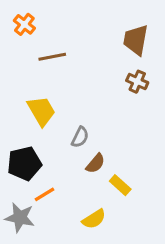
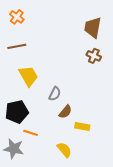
brown line: (52, 57) -> (17, 46), moved
yellow rectangle: (120, 185) -> (82, 127), turned -32
orange line: (44, 194) -> (31, 133), turned 48
yellow semicircle: (94, 219) -> (64, 150), turned -98

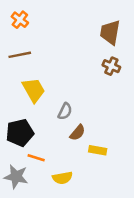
yellow semicircle: (64, 150) -> (62, 178), moved, turned 119

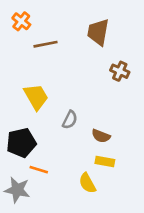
brown trapezoid: (110, 32) -> (98, 32), moved
brown line: (20, 55) -> (46, 44), moved
brown semicircle: (78, 133) -> (101, 136), moved, turned 72
yellow semicircle: (62, 178) -> (87, 183), moved, turned 72

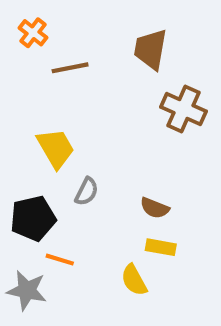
brown cross: (120, 71) -> (183, 109), size x1.5
gray semicircle: (70, 120) -> (87, 191), moved

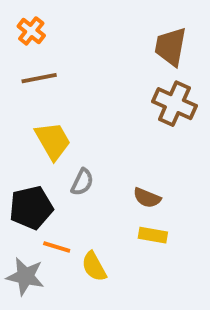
brown trapezoid: (150, 49) -> (171, 47), moved
brown line: (70, 68) -> (39, 78), moved
yellow semicircle: (134, 280) -> (94, 267), moved

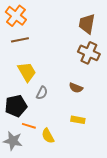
orange cross: (31, 31) -> (16, 16), size x1.5
brown semicircle: (147, 198) -> (76, 88), moved

